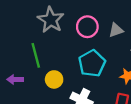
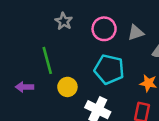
gray star: (51, 20) -> (64, 21), size x0.6
cyan pentagon: (92, 63) -> (109, 69), turned -30

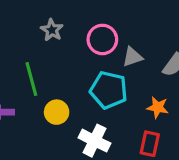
gray triangle: (136, 33) -> (132, 57), moved

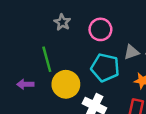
gray triangle: (132, 57) -> (131, 52), moved
yellow circle: (57, 112) -> (66, 84), size x1.5

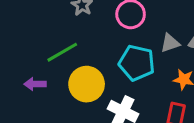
green line: (47, 59) -> (62, 52), turned 75

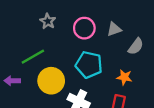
gray triangle: (170, 43) -> (114, 29), moved

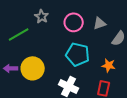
green line: (33, 57) -> (19, 34), moved
yellow circle: (51, 81) -> (33, 68), moved

